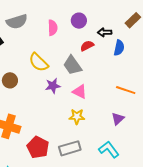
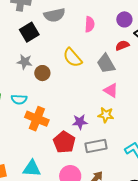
purple circle: (79, 21) -> (124, 19), moved
purple star: (53, 86) -> (80, 122), moved

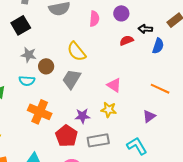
purple circle: (124, 19) -> (121, 13), moved
black square: (29, 32) -> (21, 25), moved
gray trapezoid: (106, 64) -> (72, 79), moved, turned 60
cyan semicircle: (19, 99) -> (27, 81), moved

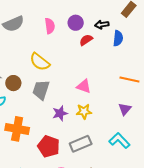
purple circle: (121, 13) -> (76, 23), moved
purple star: (82, 116) -> (60, 113), moved

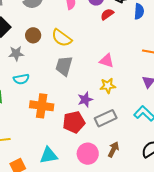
brown circle: (13, 83) -> (33, 35), moved
purple star: (60, 113) -> (85, 100), moved
red pentagon: (49, 146) -> (74, 122), turned -30

